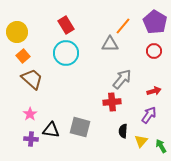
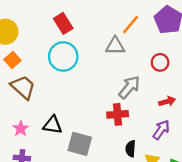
red circle: (154, 51) -> (160, 62), moved
black triangle: (51, 130) -> (53, 125), moved

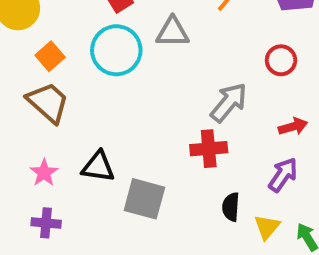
gray triangle: (115, 46) -> (173, 32), moved
orange square: (12, 60) -> (50, 56), moved

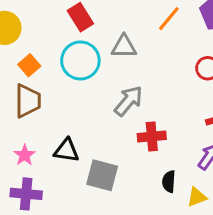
brown trapezoid: (48, 102) -> (28, 101), turned 48
gray arrow: (229, 102) -> (128, 101), moved
purple cross: (46, 223) -> (26, 194), size x1.4
yellow triangle: (267, 227) -> (197, 197), turned 30

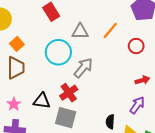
orange line: (169, 19) -> (110, 30), moved
cyan circle: (80, 60) -> (58, 52), moved
red cross: (152, 137) -> (69, 93), moved, turned -30

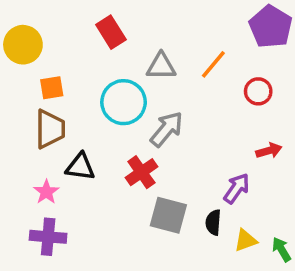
orange square: (17, 44) -> (52, 88), turned 32
black triangle: (42, 101) -> (80, 167), moved
purple arrow: (137, 105) -> (237, 188), moved
gray square: (66, 118) -> (168, 215), moved

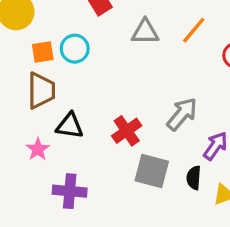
cyan circle: (124, 102) -> (75, 49), moved, size x0.7
gray arrow: (167, 129) -> (182, 114), moved
purple cross: (48, 237) -> (70, 191), moved

